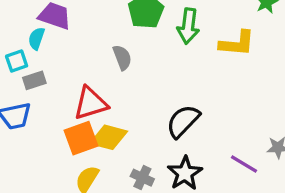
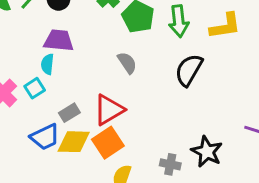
gray rectangle: (34, 80) -> (69, 113), moved
black semicircle: (183, 121) -> (189, 70), moved
yellow diamond: (109, 137) -> (74, 142), moved

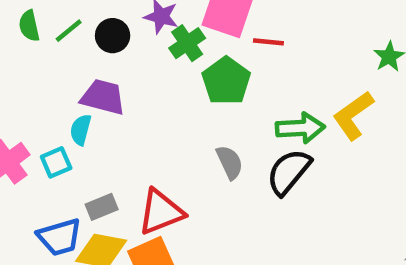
green arrow: (179, 21) -> (300, 128), moved, turned -96
yellow L-shape: (225, 26) -> (353, 115), turned 144
gray semicircle: (127, 63) -> (230, 162), moved

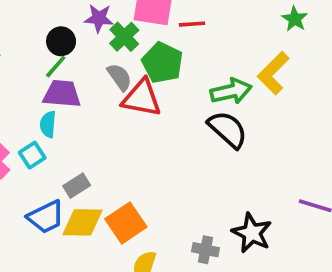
green line: (69, 31) -> (56, 67), moved
gray semicircle: (230, 162) -> (119, 77), moved
black semicircle: (289, 172) -> (228, 129), turned 102
red triangle: (161, 212) -> (142, 98), moved, turned 42

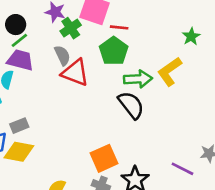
black circle: (61, 41) -> (16, 25), moved
green pentagon: (162, 63) -> (114, 51), moved
orange square: (126, 223) -> (104, 158), moved

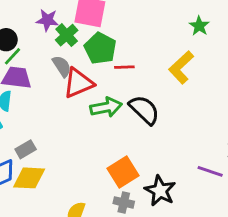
red line: (119, 27) -> (124, 67), moved
green pentagon: (114, 51) -> (100, 48), moved
red triangle: (75, 73) -> (78, 83), turned -36
green arrow: (138, 79) -> (106, 107), moved

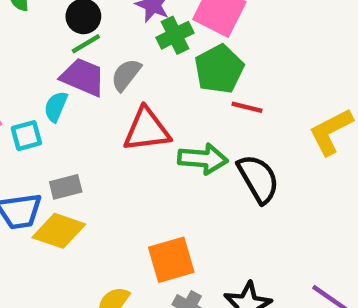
gray semicircle: (62, 66) -> (126, 75), moved, turned -125
red triangle: (78, 83) -> (147, 130), moved
orange square: (123, 172) -> (171, 260), moved

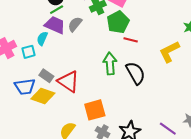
red triangle: (147, 130) -> (68, 82), moved, turned 40
green arrow: (203, 159) -> (110, 64), turned -100
gray rectangle: (66, 187) -> (46, 76), turned 48

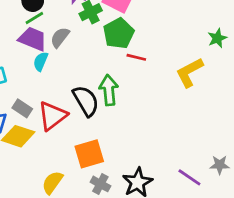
cyan semicircle: (42, 38) -> (41, 61), moved
black semicircle: (136, 73) -> (86, 101), moved
red triangle: (68, 82) -> (52, 116), turned 50

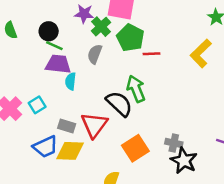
green line: (34, 18) -> (54, 46), turned 72
gray semicircle: (60, 37) -> (95, 54), moved
gray cross: (100, 184) -> (174, 143), moved

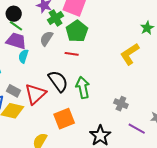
red line: (152, 54) -> (72, 54), moved
green arrow: (136, 89) -> (83, 88), moved
gray cross: (174, 143) -> (121, 104), moved

